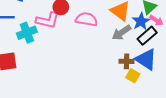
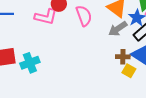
pink semicircle: (86, 19) -> (84, 16), turned 60
cyan cross: (27, 33) -> (30, 63), moved

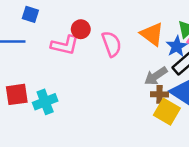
gray arrow: (118, 29) -> (156, 76), moved
yellow square: (129, 71) -> (167, 112), size x1.5

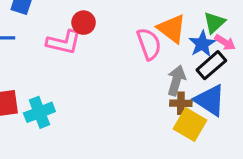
pink semicircle: (112, 44) -> (149, 44), moved
gray arrow: (156, 76) -> (176, 80), turned 140

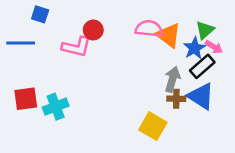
pink semicircle: (149, 44) -> (149, 29), moved, turned -64
yellow square: (190, 124) -> (153, 126), moved

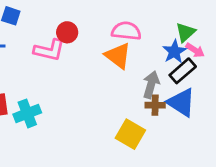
orange triangle: (168, 35) -> (118, 56), moved

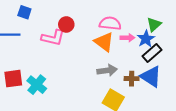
pink arrow: (195, 50) -> (127, 38), moved, turned -32
gray arrow: (151, 85) -> (107, 70), moved, turned 66
cyan cross: (27, 113) -> (37, 85), turned -30

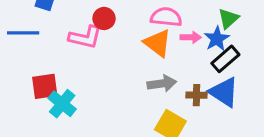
red square: (13, 79) -> (45, 86), moved

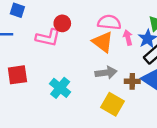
pink arrow: (191, 37) -> (128, 38), turned -104
cyan cross: (62, 104) -> (60, 88), moved

